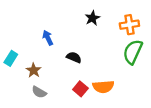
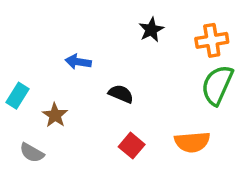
blue arrow: (48, 38) -> (78, 62), turned -56
orange semicircle: (103, 87) -> (192, 142), moved
gray semicircle: (39, 92) -> (32, 153), moved

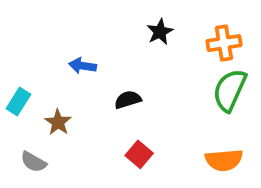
black semicircle: (121, 94) -> (128, 100), turned -40
orange semicircle: (192, 142) -> (224, 160), moved

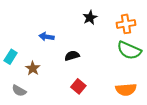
green semicircle: (230, 90) -> (129, 50), turned -90

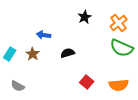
orange cross: (126, 24) -> (119, 23), turned -30
brown star: (33, 68) -> (33, 54), moved
red square: (78, 86) -> (87, 82), moved

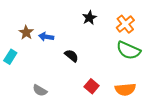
black semicircle: (68, 53) -> (71, 56), turned 56
brown star: (33, 54) -> (26, 32), moved
gray semicircle: (18, 86) -> (40, 90), moved

